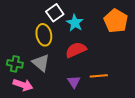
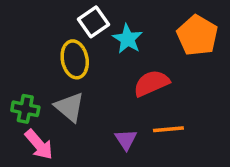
red semicircle: (76, 50) -> (151, 83), moved
pink arrow: (23, 85) -> (39, 145), turned 30

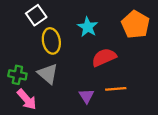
white square: (93, 22) -> (36, 15), moved

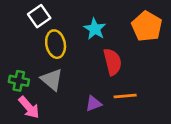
red semicircle: (104, 57) -> (113, 62), turned 100
purple triangle: (86, 96) -> (94, 104), turned 42

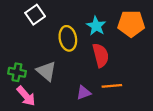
orange pentagon: (147, 26) -> (131, 24), turned -30
cyan star: (95, 29) -> (96, 26), moved
yellow ellipse: (56, 44) -> (68, 38), moved

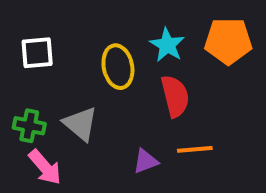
white square: (35, 15) -> (37, 53), moved, turned 30

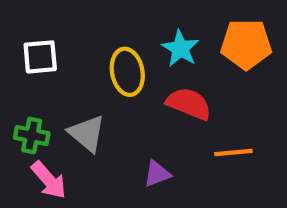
red semicircle: (175, 96) -> (189, 104), turned -54
orange line: (195, 149) -> (233, 153), moved

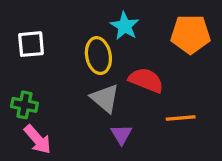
cyan star: (180, 48) -> (125, 26), moved
gray triangle: (87, 133) -> (105, 98), moved
purple triangle: (157, 174) -> (121, 134), turned -40

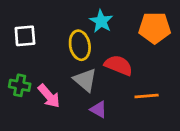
purple triangle: (121, 134) -> (98, 109), turned -30
pink arrow: (38, 139) -> (49, 96), moved

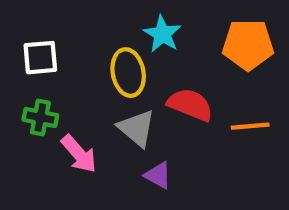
green cross: (20, 85) -> (40, 118), moved
orange line: (147, 96) -> (250, 126), moved

